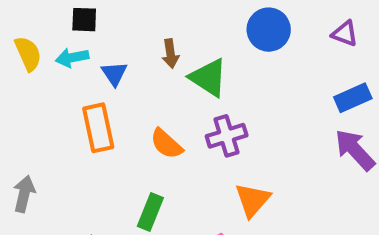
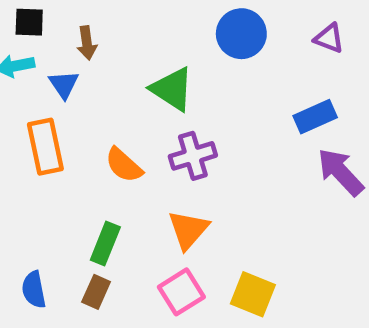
brown arrow: (170, 54) -> (87, 43), moved
blue rectangle: (353, 98) -> (315, 117), moved
orange triangle: (253, 200) -> (188, 230), moved

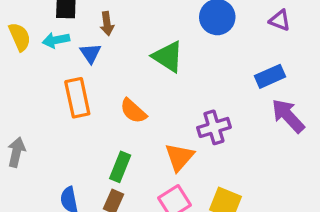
purple cross: (193, 156) -> (214, 127), moved

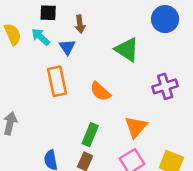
cyan arrow: (56, 40) -> (41, 37), turned 54
purple cross: (214, 127) -> (165, 86), moved

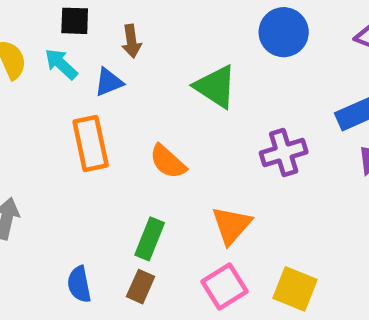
blue triangle: (67, 47) -> (109, 82), turned 42

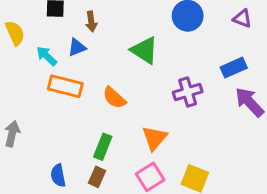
cyan arrow: (61, 64) -> (47, 56), moved
orange rectangle: (91, 143) -> (65, 86), turned -64

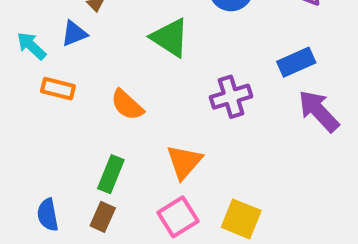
orange rectangle: (65, 86) -> (58, 89), size x0.7

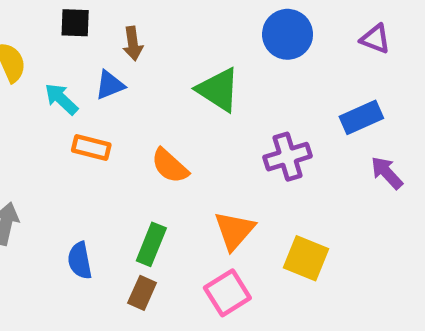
purple arrow: (319, 111) -> (387, 173), size x0.7
blue semicircle: (48, 215) -> (80, 261), moved
yellow square: (241, 219) -> (306, 258), moved

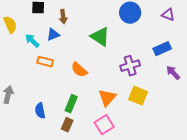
yellow square: (306, 258) -> (138, 96), moved

